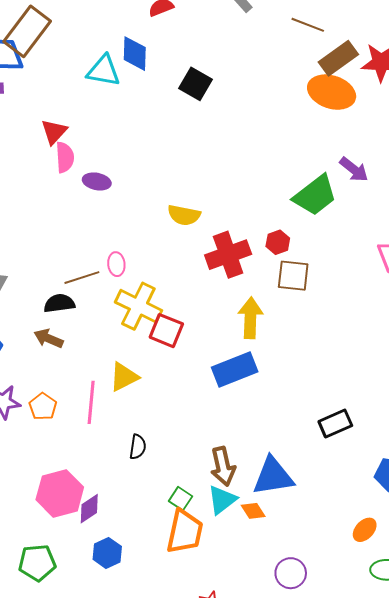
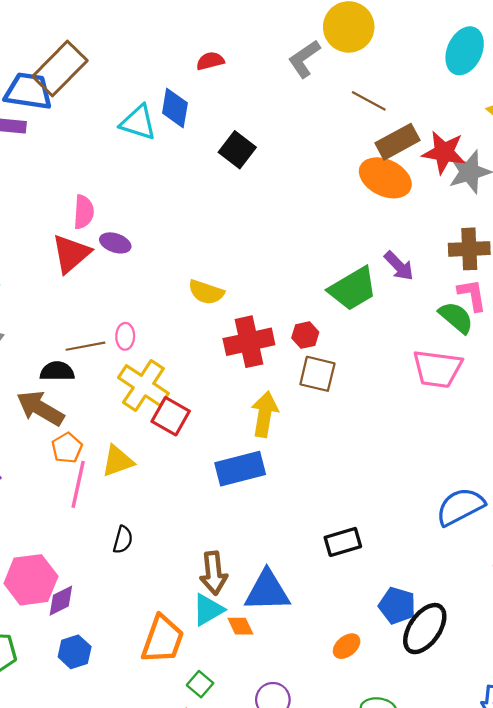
red triangle: (54, 132) -> (71, 254), moved, size x1.4
brown arrow: (49, 338) -> (40, 408), size x1.5
orange pentagon: (43, 407) -> (67, 448), moved
green square: (181, 499) -> (200, 684), moved
orange ellipse: (365, 530) -> (347, 646), moved

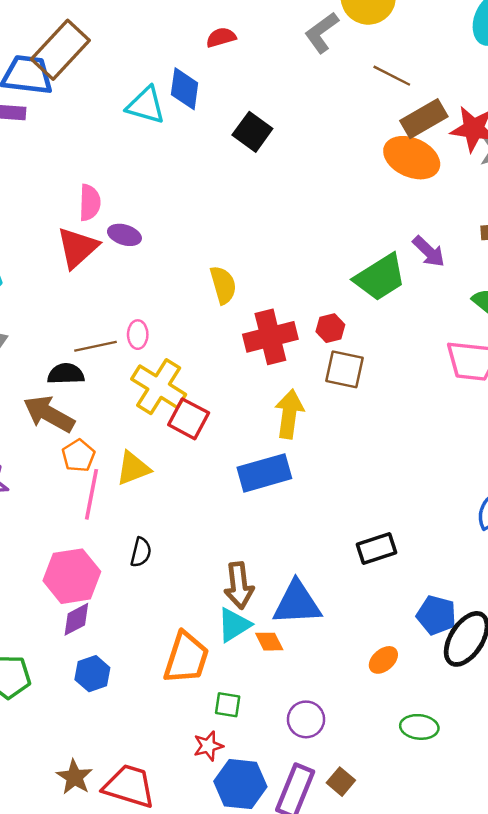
yellow semicircle: (206, 292) -> (223, 285), turned -123
pink hexagon: (31, 580) -> (72, 576), moved
green square: (200, 684) -> (228, 705), turned -30

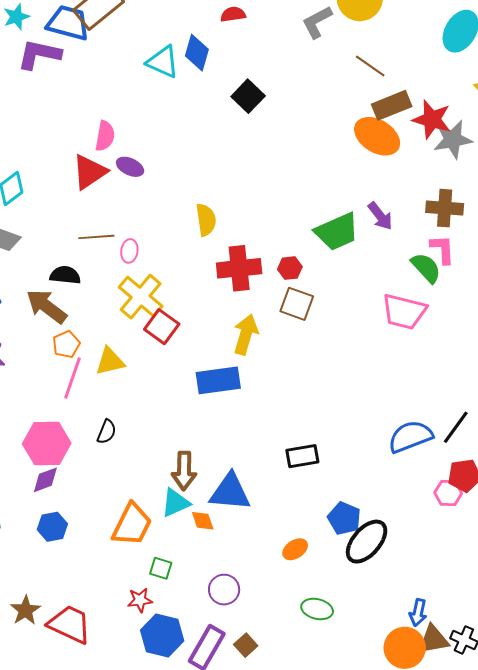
brown line: (95, 346) -> (96, 237), moved

